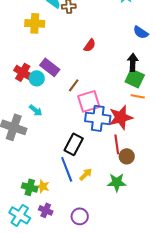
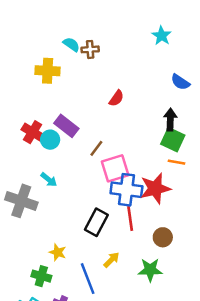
red line: (117, 144) -> (130, 218), moved
blue line: (67, 169) -> (88, 279), moved
yellow star: (43, 186) -> (58, 252), moved

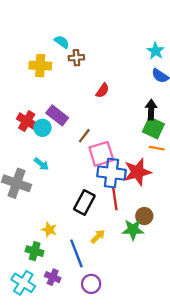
cyan star: (162, 36) -> (156, 51), moved
brown cross: (90, 49) -> (76, 58), moved
green star: (150, 270) -> (133, 230), moved

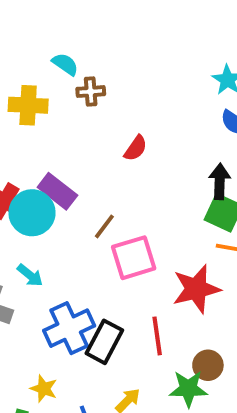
cyan circle: (42, 128) -> (32, 213), size x1.5
blue cross: (111, 173) -> (69, 328), moved, turned -32

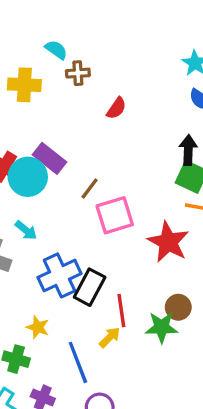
red semicircle: (136, 148) -> (116, 108), moved
red star: (196, 289) -> (168, 242), turned -30
red line: (157, 336) -> (121, 311), moved

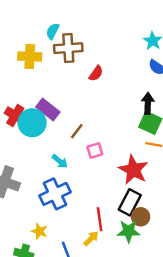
cyan semicircle: (56, 50) -> (53, 31), turned -98
brown cross: (78, 73) -> (68, 48), size x1.6
pink square: (115, 215) -> (95, 151), size x0.6
cyan arrow: (26, 230) -> (60, 161), moved
black rectangle: (90, 287) -> (130, 202), moved

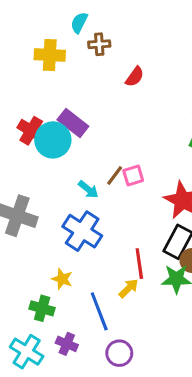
brown cross: (68, 48) -> (99, 44), size x0.6
brown line: (77, 131) -> (115, 176), moved
blue cross: (55, 194) -> (82, 231), turned -32

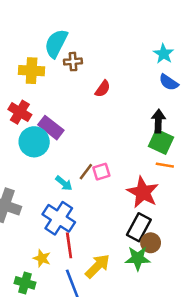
cyan semicircle: (79, 23) -> (56, 43), size x1.6
red cross: (31, 131) -> (20, 112), moved
red line: (139, 264) -> (69, 245), moved
yellow arrow: (129, 288) -> (98, 266), size x1.5

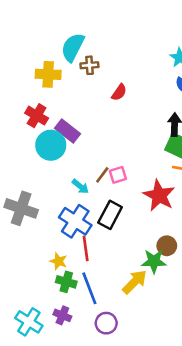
black rectangle: (139, 227) -> (110, 215), moved
yellow arrow: (98, 266) -> (135, 282), moved
green cross: (25, 283) -> (66, 282), moved

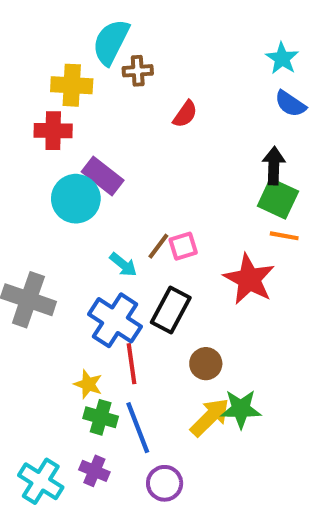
red cross: (37, 116) -> (53, 131), moved, turned -30
brown circle: (167, 246) -> (206, 364), moved
green star: (154, 261) -> (241, 409), moved

